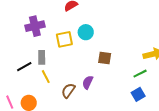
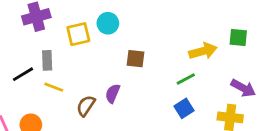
yellow line: (46, 77) -> (54, 87), turned -40

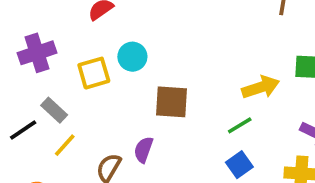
brown square: (136, 59) -> (172, 102), size x1.4
gray rectangle: (47, 60) -> (54, 110), turned -42
yellow line: (54, 87) -> (65, 145), turned -66

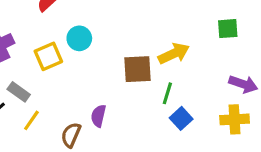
yellow arrow: (261, 87) -> (174, 54), moved
brown square: (172, 102) -> (138, 69), moved
green line: (240, 125) -> (167, 93), moved, turned -35

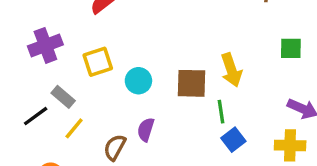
cyan circle: (79, 38) -> (138, 81), moved
yellow arrow: (174, 54) -> (231, 70), turned 92
green line: (167, 93) -> (221, 112), turned -30

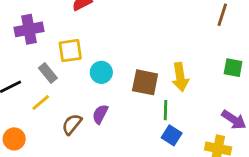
gray rectangle: (63, 97) -> (48, 73), moved
blue square: (233, 140) -> (172, 135), turned -30

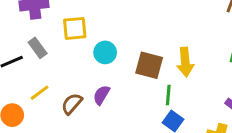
gray rectangle: (48, 73) -> (38, 48), moved
yellow line: (41, 103) -> (39, 93), moved

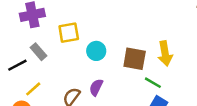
yellow line: (39, 93) -> (33, 89), moved
green line: (168, 95) -> (153, 83), turned -60

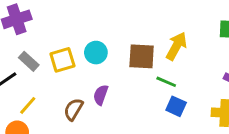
yellow square: (69, 33) -> (62, 60), moved
yellow arrow: (165, 53) -> (176, 46), turned -135

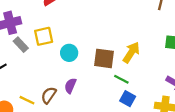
yellow square: (62, 60) -> (44, 36), moved
gray rectangle: (29, 61) -> (21, 45), moved
yellow line: (28, 105) -> (27, 100), moved, turned 70

